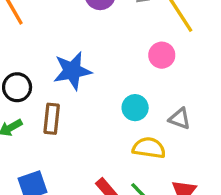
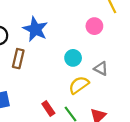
blue star: (72, 71) -> (35, 29), turned 30
yellow semicircle: (149, 148) -> (79, 85), turned -50

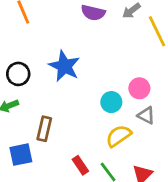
pink circle: (94, 26) -> (139, 88), moved
brown rectangle: (18, 59) -> (44, 129), moved

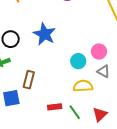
yellow semicircle: (119, 136) -> (83, 86), turned 30
red rectangle: (80, 165) -> (55, 107), turned -64

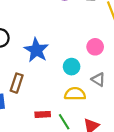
blue star: (44, 34) -> (36, 50), moved
pink circle: (99, 52) -> (95, 47), moved

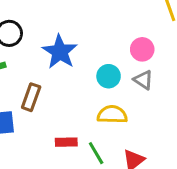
gray triangle: (98, 80) -> (143, 80), moved

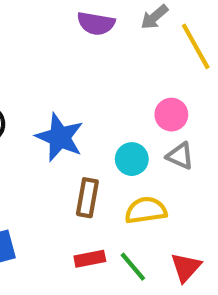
brown rectangle: (31, 97) -> (87, 198), moved

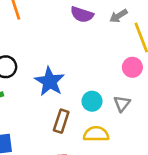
pink circle: (171, 115) -> (132, 67), moved
gray triangle: (180, 156) -> (122, 104), turned 36

